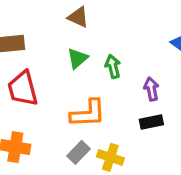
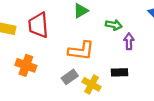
green arrow: (113, 66) -> (114, 25), moved, turned 105
black rectangle: (151, 122) -> (120, 72), moved

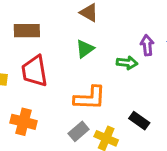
purple arrow: (129, 41) -> (147, 45), moved
black rectangle: (120, 72) -> (139, 121), turned 42

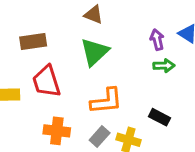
green triangle: (85, 49) -> (95, 52), size x1.5
green arrow: (127, 63) -> (164, 66), moved
orange cross: (23, 122) -> (57, 131), moved

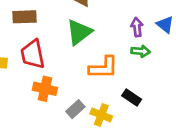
orange L-shape: (106, 101) -> (103, 68), moved
orange cross: (57, 131) -> (45, 89), moved

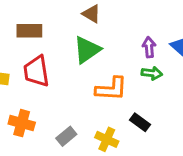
orange cross: (45, 89) -> (22, 123), moved
gray rectangle: (75, 109) -> (66, 136), moved

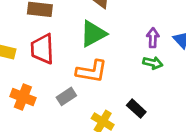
orange L-shape: (111, 89) -> (92, 71), moved
gray rectangle: (66, 136) -> (66, 96), moved

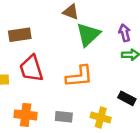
green triangle: (93, 34) -> (88, 35), moved
gray rectangle: (66, 96) -> (64, 117), moved, turned 54

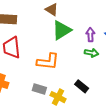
gray rectangle: (64, 117) -> (39, 89), moved

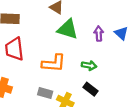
green triangle: (62, 30) -> (68, 29), turned 50
green arrow: (91, 53) -> (89, 65), moved

